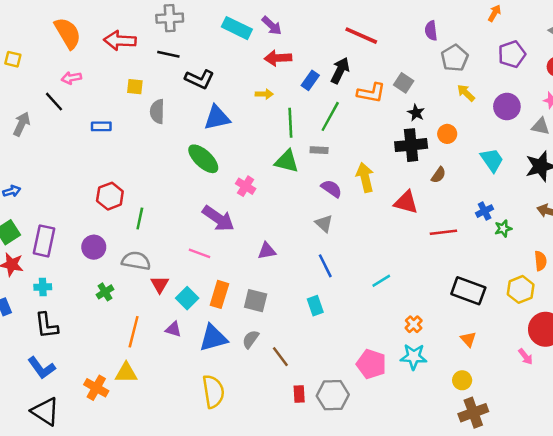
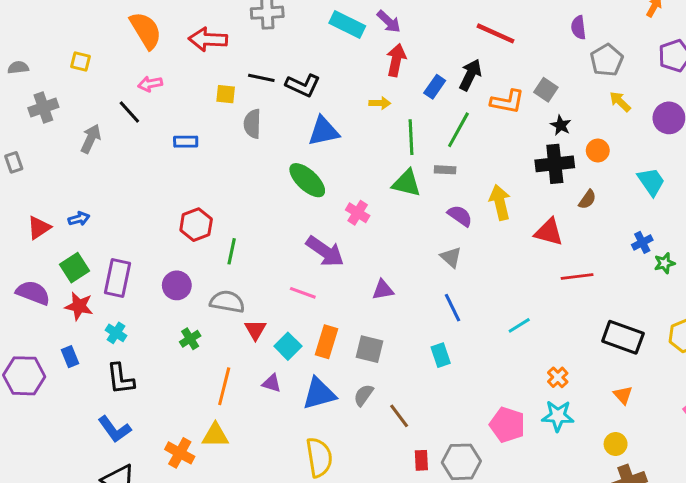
black line: (168, 54) -> (261, 78), moved
red arrow: (278, 58) -> (396, 60), turned 105
red line: (443, 232) -> (577, 277), moved
cyan cross: (43, 287) -> (116, 333), turned 35

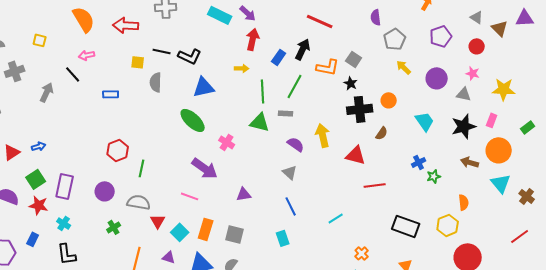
black star: (561, 125) -> (351, 83), moved
blue rectangle: (70, 357) -> (33, 239), turned 48

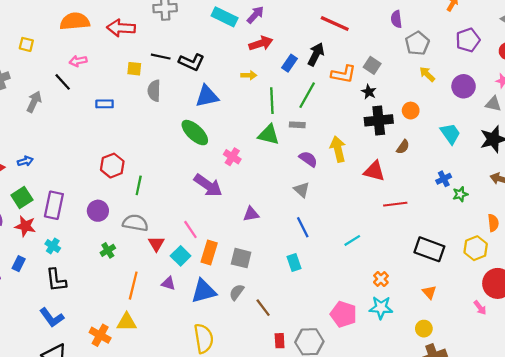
purple arrow: (248, 13) -> (255, 15), turned -90
orange semicircle: (84, 19) -> (75, 21), turned -64
red arrow: (253, 39) -> (261, 43), turned 60
pink line: (190, 196) -> (190, 229), moved, turned 36

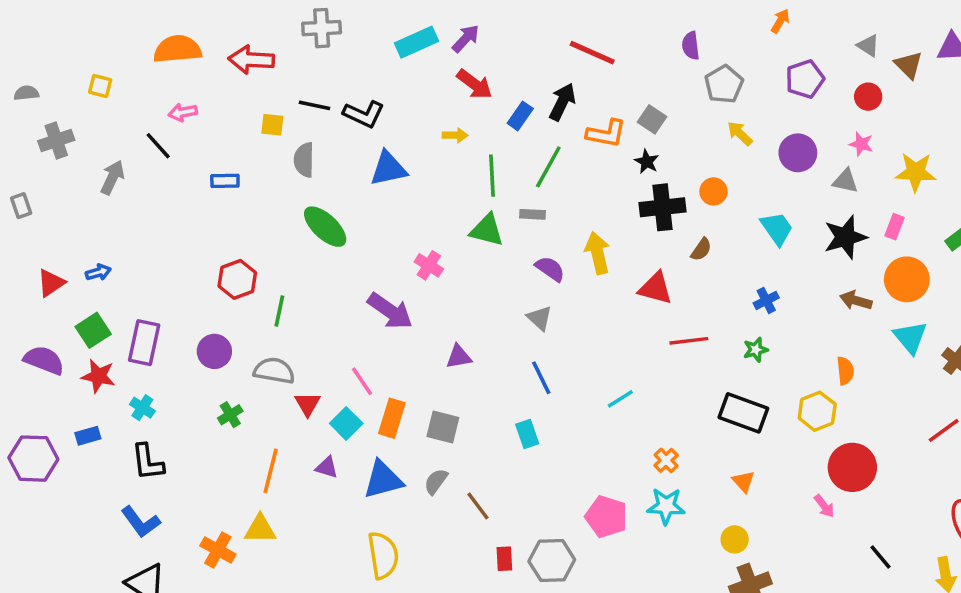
cyan rectangle: (225, 17) -> (416, 42), turned -50
red arrow: (261, 43) -> (474, 84), turned 55
green ellipse: (195, 133) -> (325, 227), moved
green star: (460, 194) -> (756, 350), moved
blue rectangle: (19, 264) -> (88, 436), turned 48

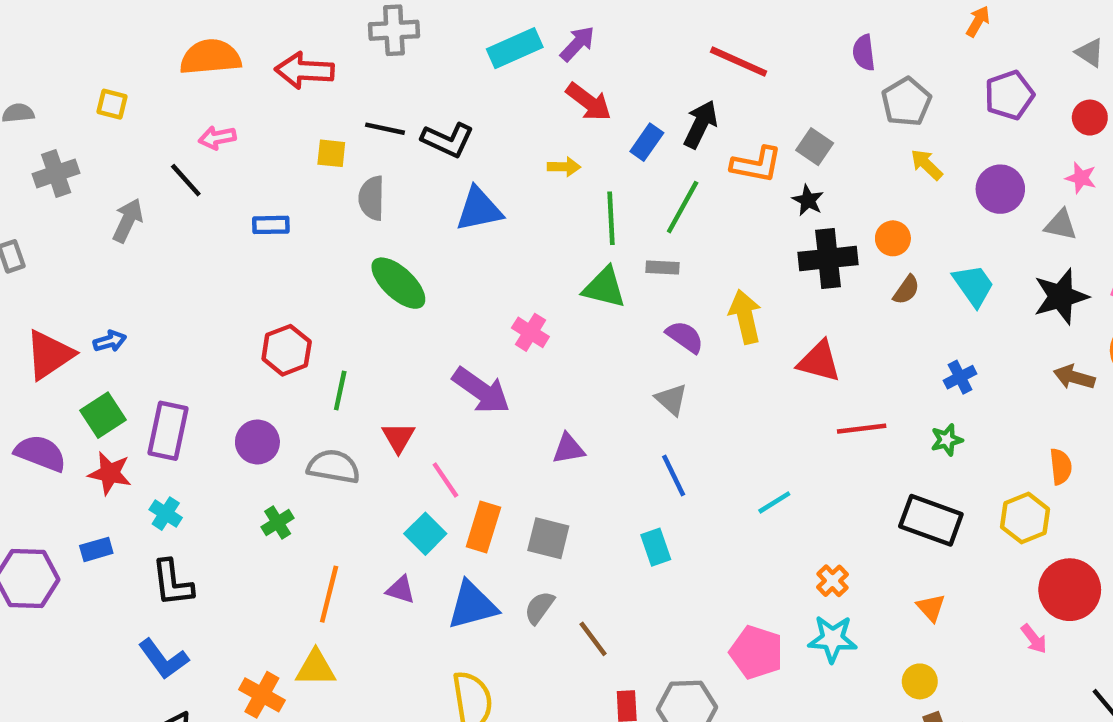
brown semicircle: (701, 249) -> (906, 290), moved
red triangle: (51, 283) -> (49, 355), size x1.4
red triangle: (308, 404) -> (398, 438), moved

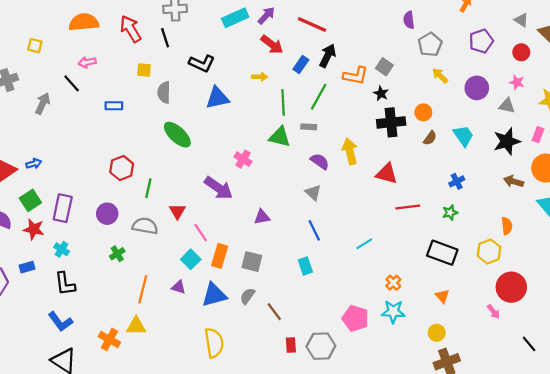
red line: (739, 62) -> (312, 24), moved
red arrow: (304, 71) -> (131, 29), turned 56
black line: (385, 129) -> (165, 38), moved, turned 60

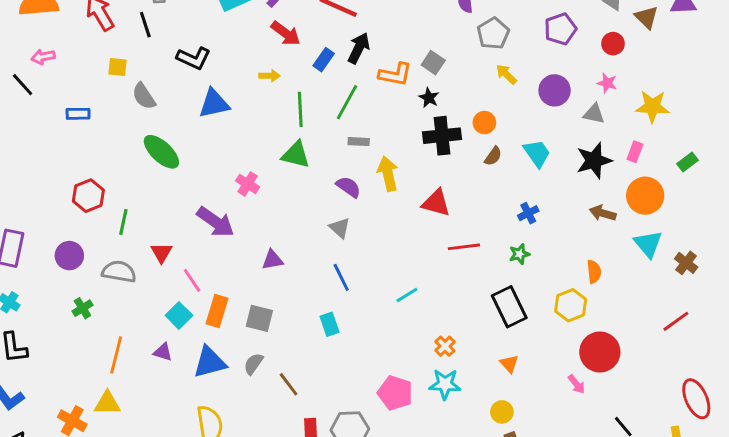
gray semicircle: (164, 92) -> (144, 96), turned -35
gray rectangle: (309, 127) -> (359, 142), moved
black rectangle: (442, 253) -> (509, 307), turned 44

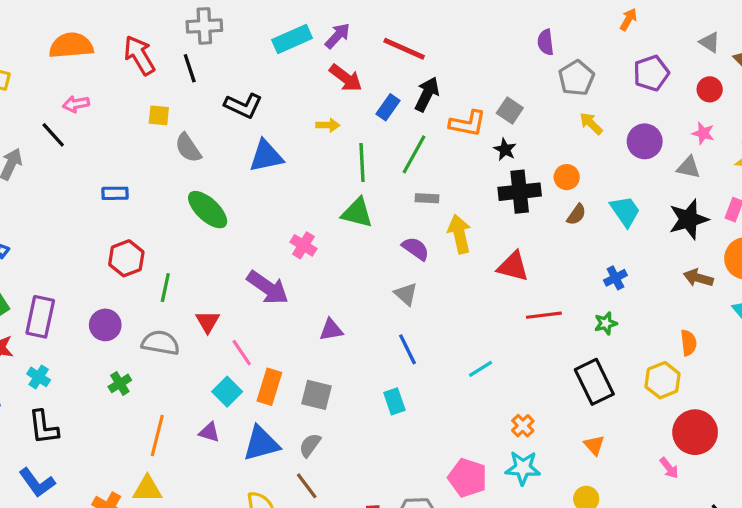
blue rectangle: (78, 114) -> (115, 193), moved
brown line: (289, 384) -> (307, 486), moved

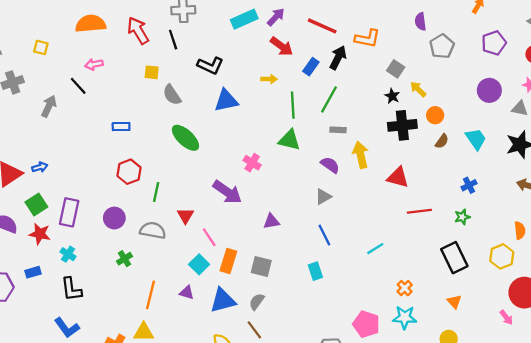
orange L-shape: (468, 123) -> (367, 38), moved
yellow arrow: (591, 123) -> (418, 89), moved
gray triangle: (406, 294) -> (323, 197), turned 48

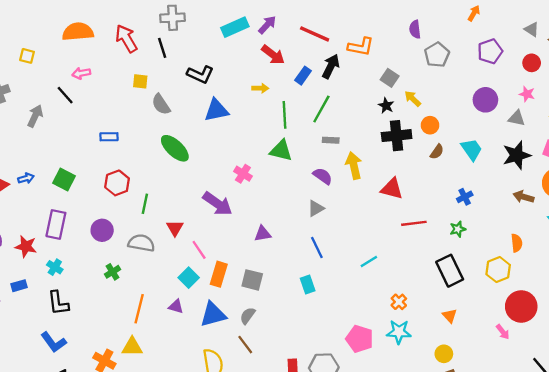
green square: (36, 204) -> (64, 179), moved, turned -30

